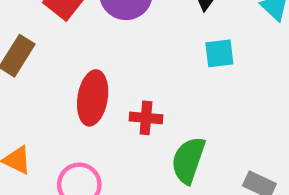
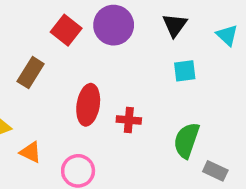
green semicircle: (188, 160) -> (186, 140), moved

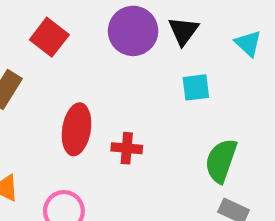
purple circle: (114, 25) -> (133, 31), moved
green semicircle: (186, 140) -> (221, 161), moved

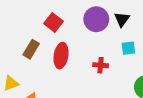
red ellipse: (77, 129) -> (61, 56), moved
red cross: (127, 148) -> (101, 65), moved

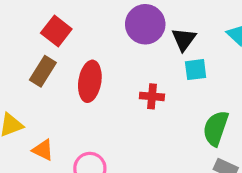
black triangle: (122, 19) -> (184, 39), moved
red square: (54, 22) -> (56, 31), moved

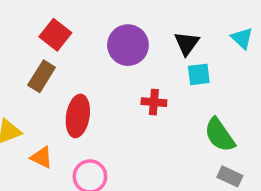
purple circle: (145, 24) -> (128, 45), moved
red ellipse: (90, 81) -> (78, 116), moved
green semicircle: (216, 128) -> (220, 135), turned -54

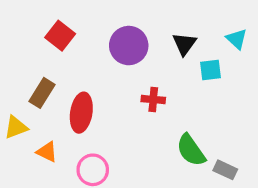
cyan square: (199, 74) -> (211, 70), moved
brown rectangle: (42, 76) -> (42, 93), moved
green semicircle: (220, 135) -> (191, 150), moved

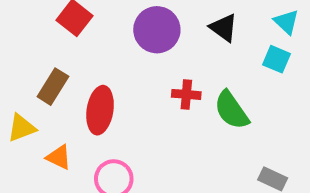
black triangle: (184, 44) -> (224, 28), turned -30
cyan square: (211, 70) -> (277, 59), moved, turned 30
green semicircle: (191, 150) -> (231, 110), moved

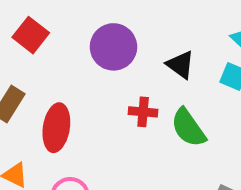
black triangle: (224, 28) -> (180, 65), moved

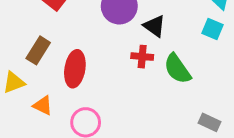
black triangle: (180, 65) -> (154, 26), moved

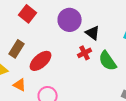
red cross: (142, 57) -> (85, 53), turned -32
red ellipse: (75, 69) -> (41, 61), turned 40

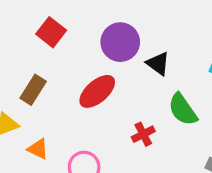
red cross: (85, 53) -> (143, 134), moved
red ellipse: (41, 61) -> (97, 91), moved

